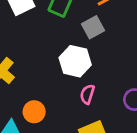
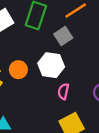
orange circle: (34, 112) -> (18, 70), moved

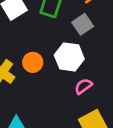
pink semicircle: (63, 91) -> (83, 86), turned 42

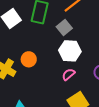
white hexagon: (69, 57) -> (70, 51), moved

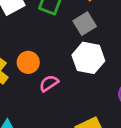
pink semicircle: (69, 74) -> (49, 83), moved

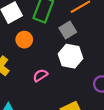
orange circle: (28, 62) -> (24, 40), moved

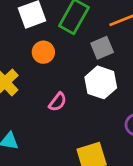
pink semicircle: (40, 75) -> (58, 102), turned 152

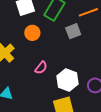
white hexagon: (101, 82) -> (68, 80), moved

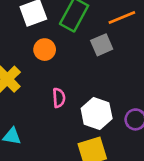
pink semicircle: (41, 68) -> (59, 98), turned -40

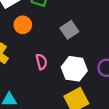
gray square: (102, 45) -> (69, 30), moved

